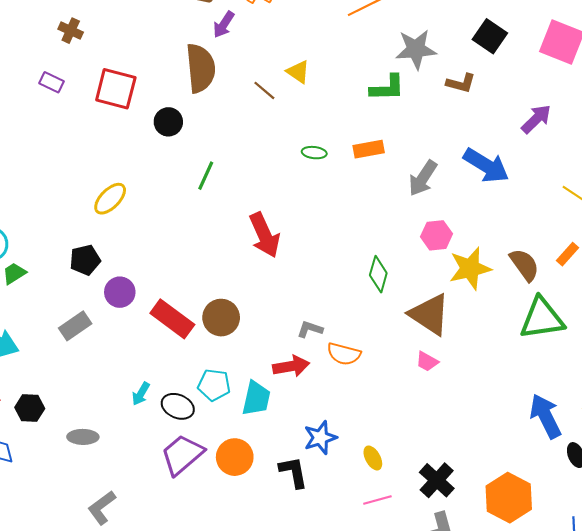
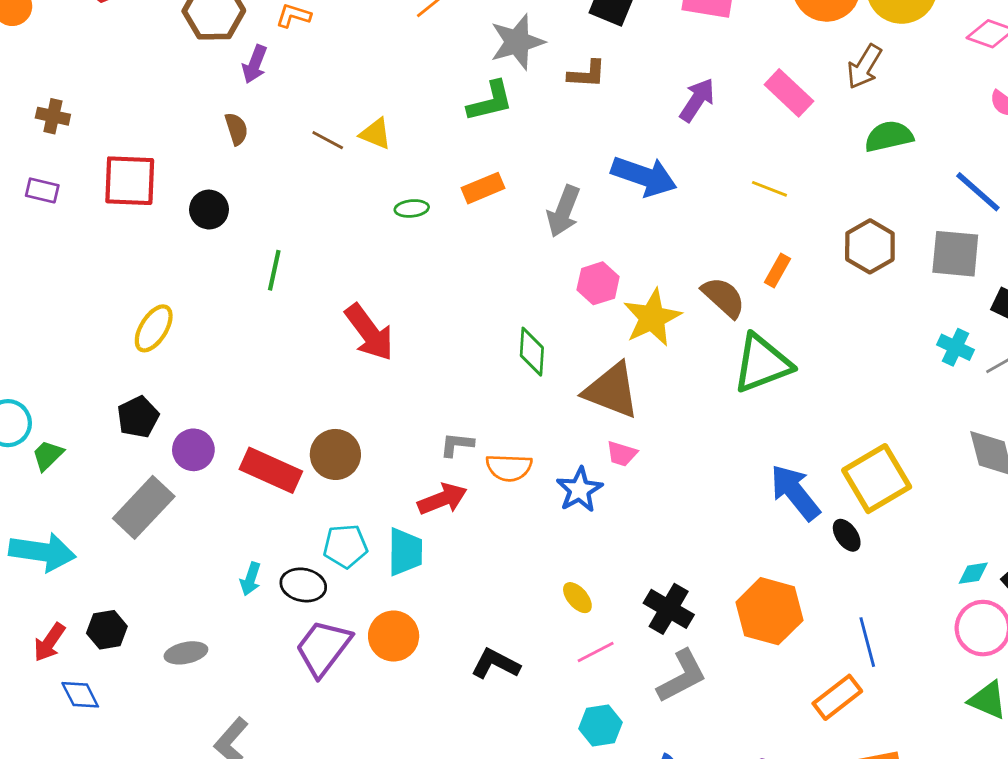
brown semicircle: (201, 68) -> (236, 129), size x0.5
yellow triangle: (298, 72) -> (376, 134), moved
gray rectangle: (75, 326) -> (144, 507), size x1.4
blue star: (320, 438) -> (579, 490), moved
black L-shape: (293, 472) -> (496, 664), moved, turned -40

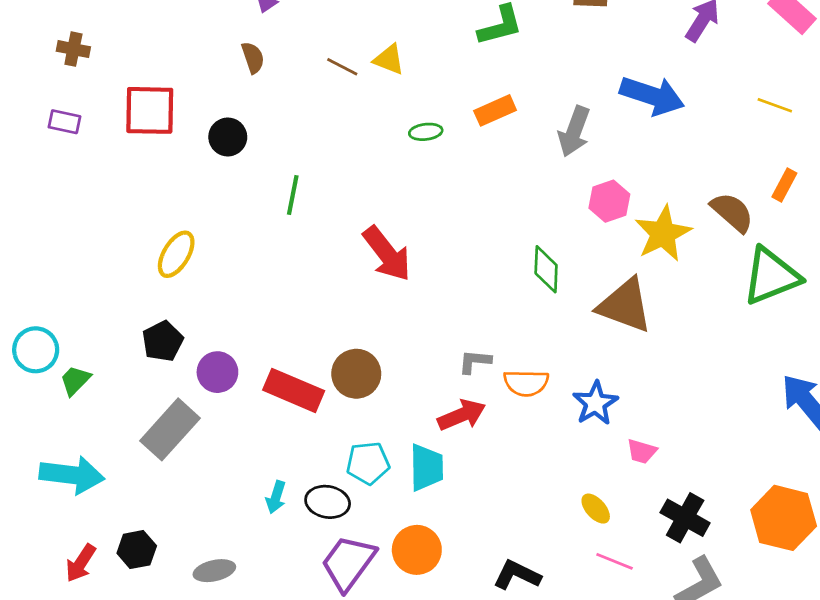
pink trapezoid: (622, 454) -> (642, 451), moved
pink line: (596, 652) -> (615, 561), turned 51

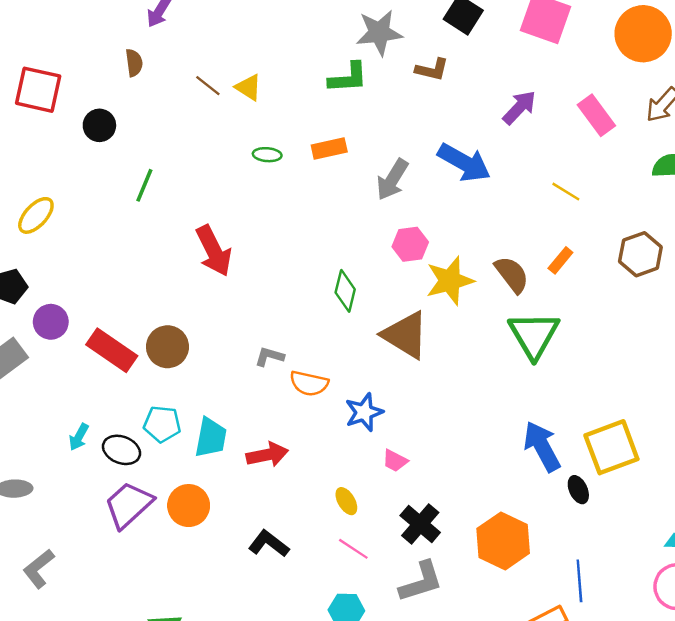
green triangle: (771, 276) -> (534, 335), turned -50
red arrow: (462, 415) -> (267, 455), moved

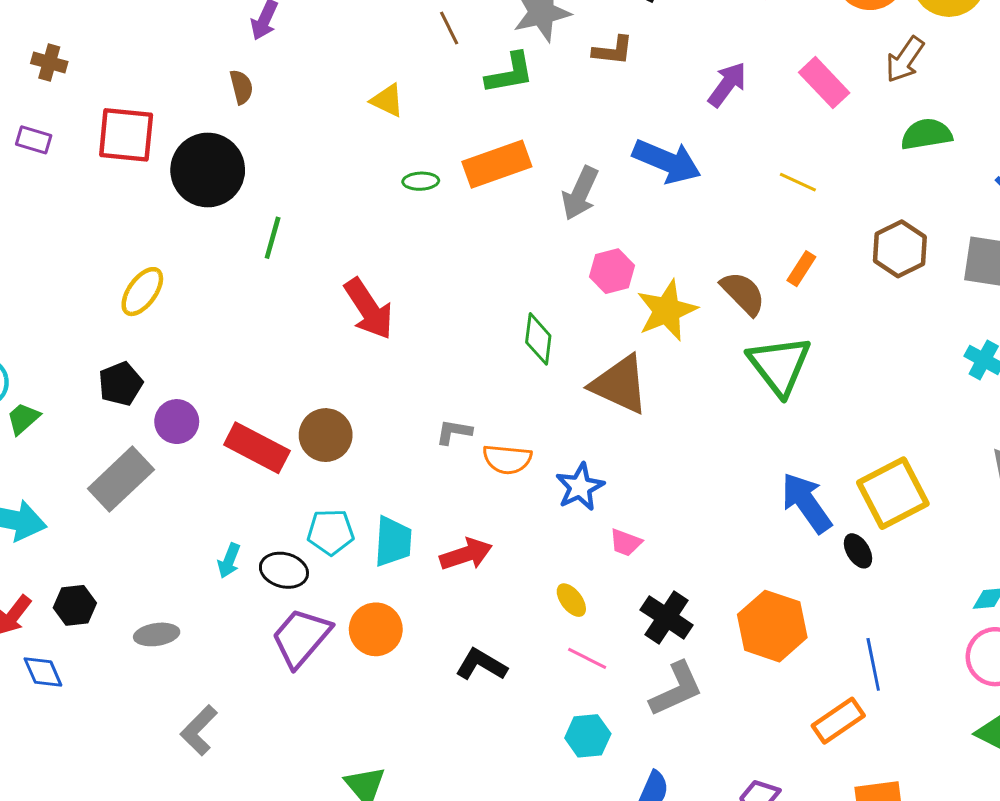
brown line: (208, 86) -> (449, 28), moved, turned 32
black circle: (99, 125) -> (208, 170), size x1.8
orange rectangle: (329, 148) -> (497, 164), size x1.5

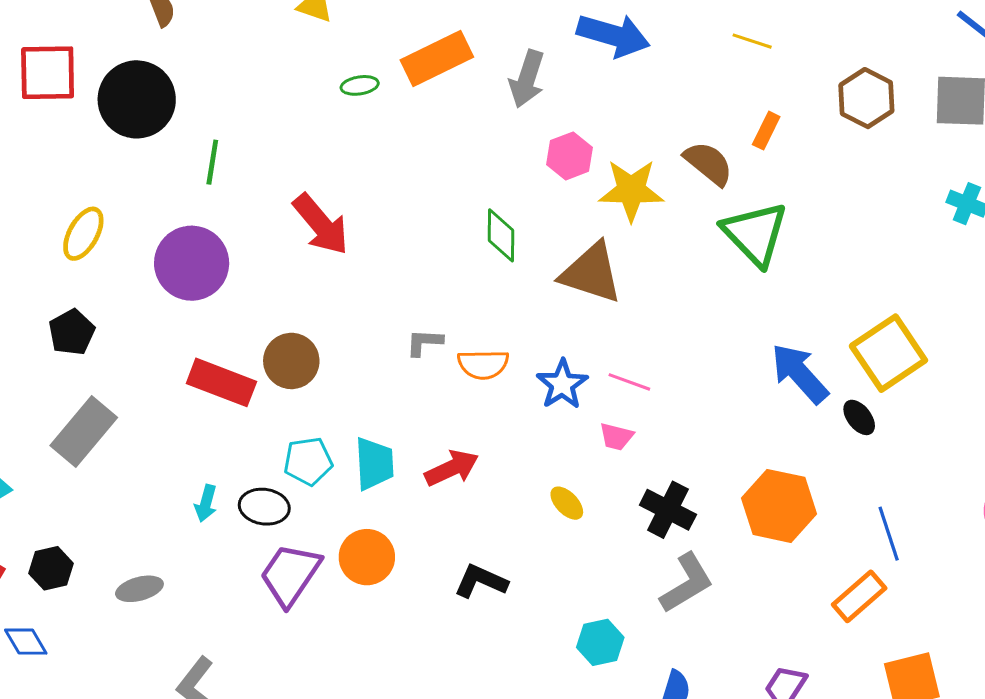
yellow star: (667, 310) -> (631, 190), turned 30
purple circle: (177, 422) -> (192, 263), moved, size x1.6
pink line: (587, 658) -> (629, 382), moved

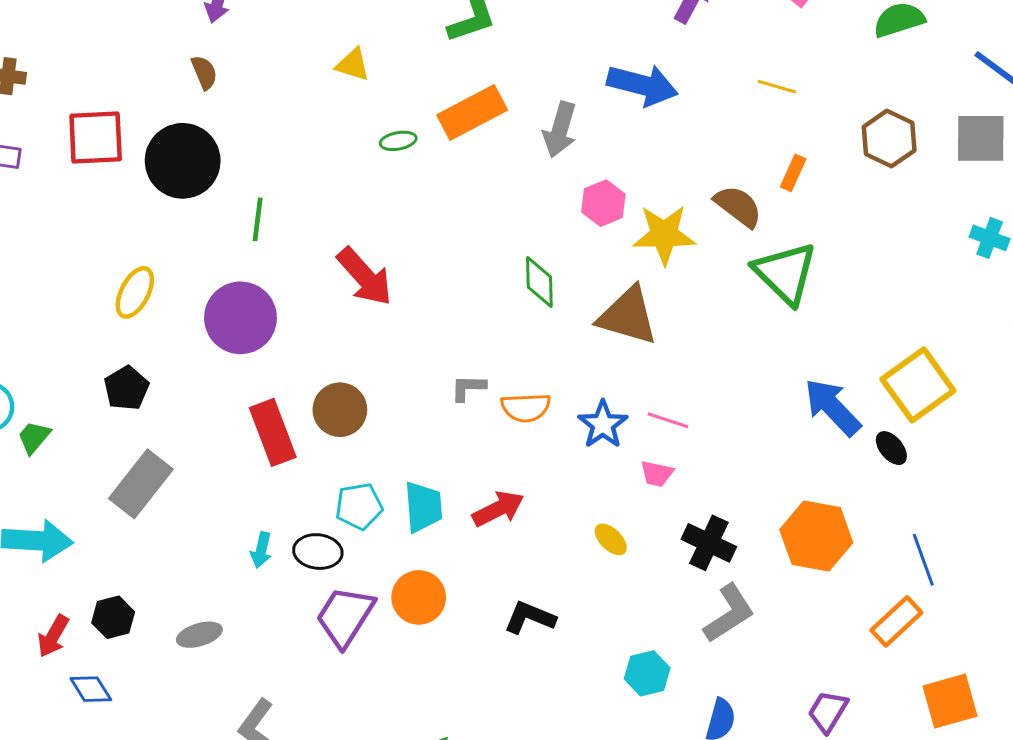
red rectangle: (221, 382) -> (273, 432), turned 50

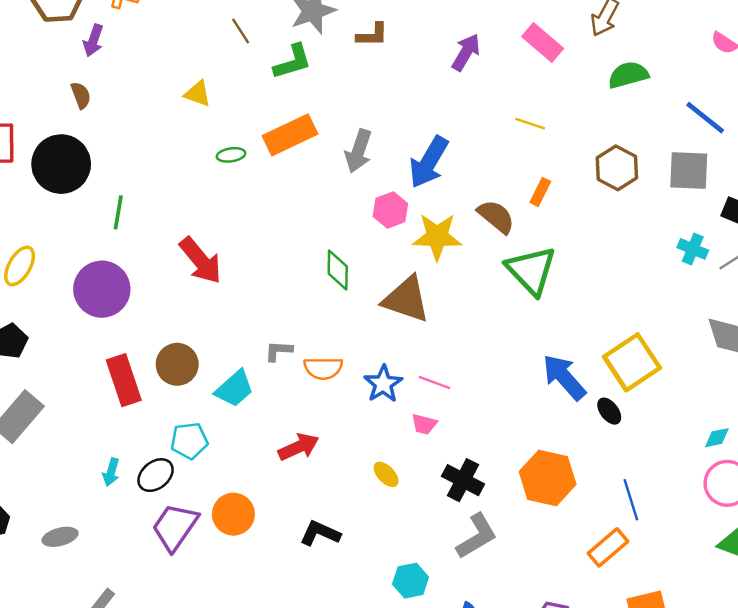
blue arrow: (642, 85) -> (429, 162), moved, turned 104
cyan trapezoid: (423, 507) -> (234, 389), moved, turned 51
black ellipse: (318, 552) -> (156, 475), turned -48

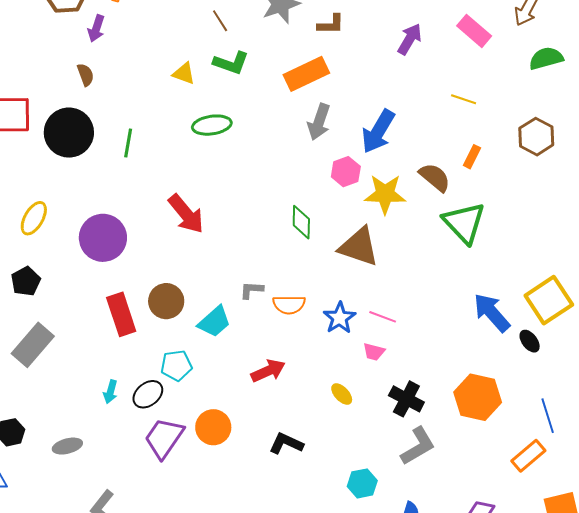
green L-shape: (293, 62) -> (231, 63), moved, turned 36
orange rectangle: (290, 135) -> (306, 74), moved
green ellipse: (231, 155) -> (212, 125), size x1.6
green line: (118, 212) -> (128, 143), moved

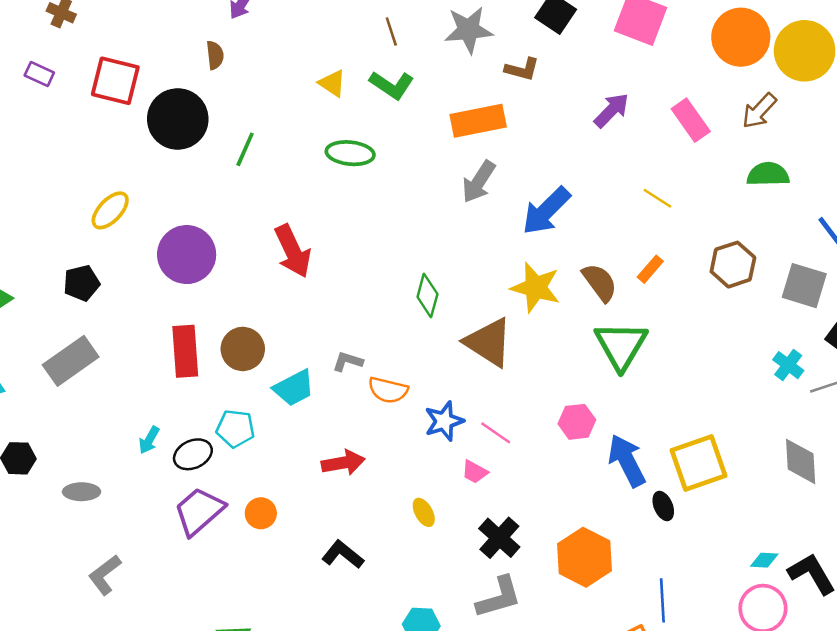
pink hexagon: (346, 172) -> (577, 422), moved
orange circle: (213, 427) -> (261, 513), size x0.7

